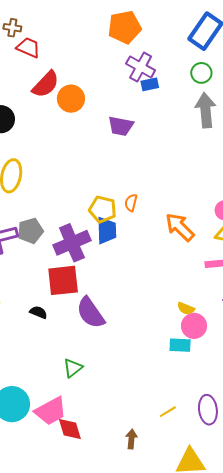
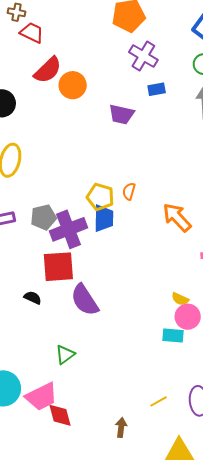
blue rectangle: (150, 84) -> (157, 89), moved
gray pentagon: (30, 231) -> (43, 217), moved

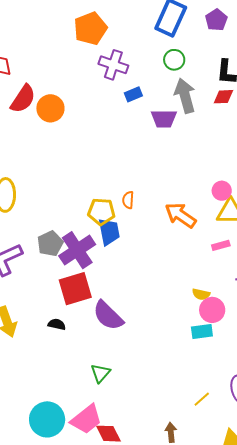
purple trapezoid: (121, 114) -> (164, 119), moved

